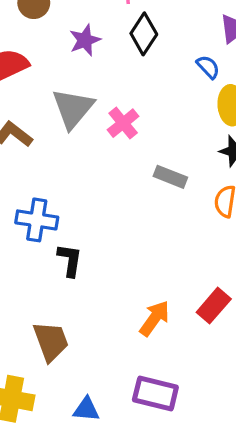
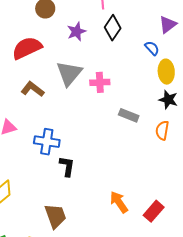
pink cross: (123, 123) -> (100, 82), turned 36
red rectangle: (214, 306) -> (154, 211), moved
orange arrow: (154, 318) -> (119, 202), turned -70

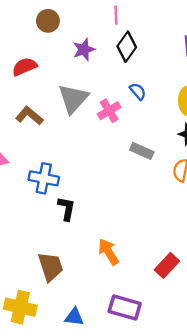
red semicircle: (27, 48) -> (25, 67), size x0.7
blue semicircle: (152, 48) -> (138, 91), moved
pink cross: (100, 82) -> (109, 111), turned -30
orange arrow: (119, 202) -> (109, 252), moved

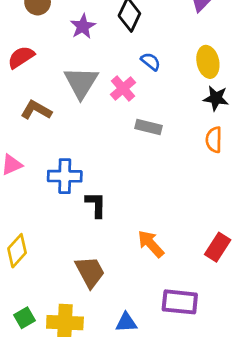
gray rectangle: (142, 151) -> (149, 127), moved

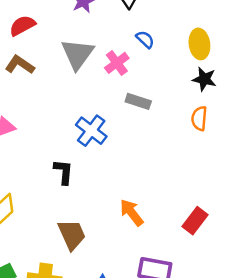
brown L-shape: (36, 110) -> (20, 65), moved
blue cross: (65, 176) -> (91, 131), moved, turned 32
black L-shape: (96, 205) -> (63, 172), moved

